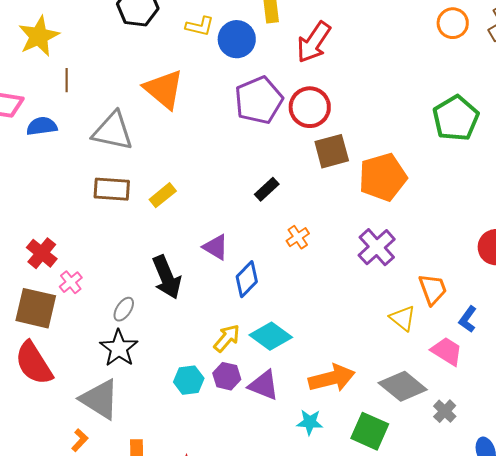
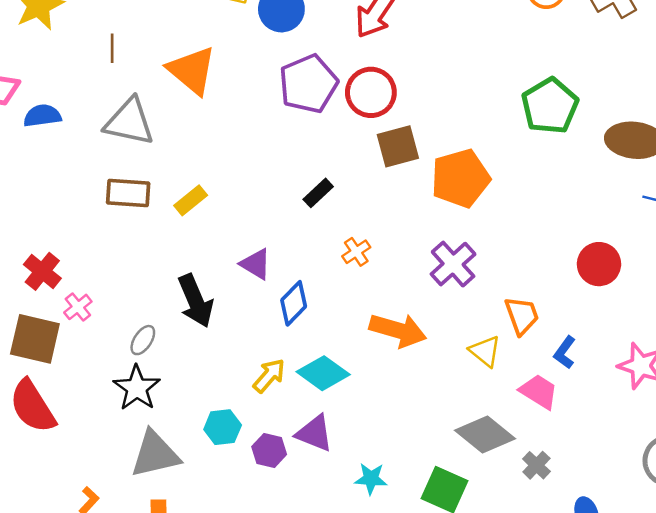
brown line: (67, 80) -> (112, 48), moved
purple hexagon: (227, 376) -> (269, 450), moved
orange arrow: (332, 378) -> (398, 330), moved, turned 30
gray triangle: (100, 399) -> (155, 454), moved, turned -45

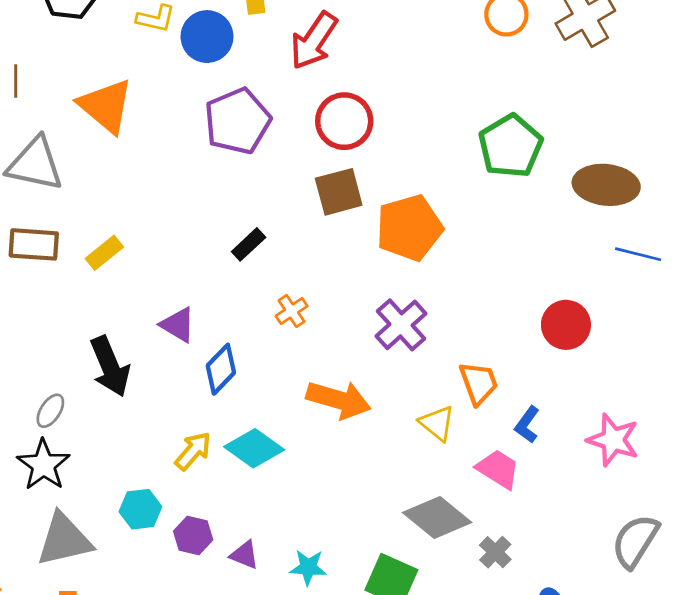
red circle: (371, 92) -> (344, 121), moved
purple triangle: (315, 433) -> (244, 555), moved, size x0.7

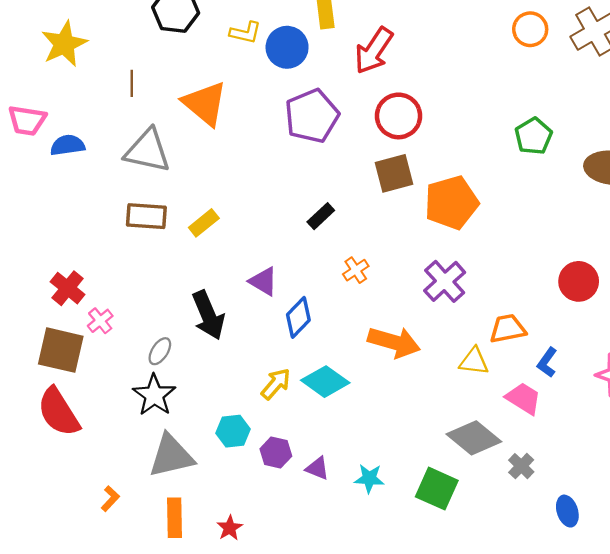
green pentagon: (511, 146) -> (534, 136), size x0.7
orange trapezoid: (479, 383) -> (508, 329), turned -81
yellow triangle: (437, 423) -> (474, 361), turned -32

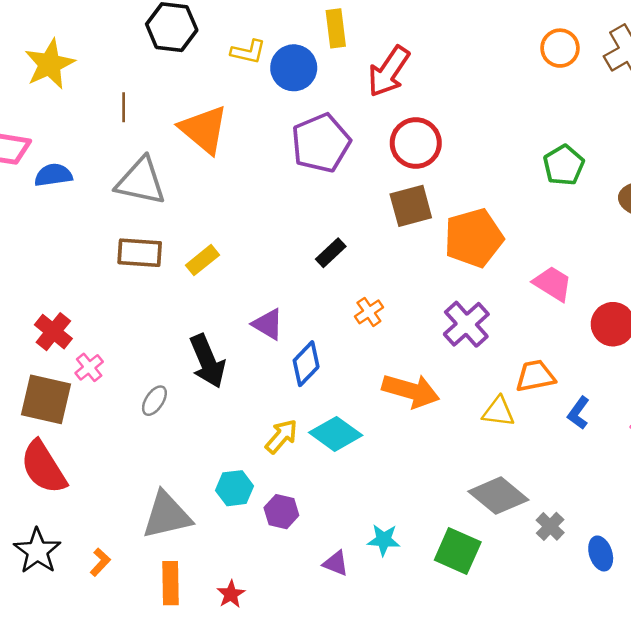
black star: (154, 395) -> (37, 551), moved
pink trapezoid: (523, 398) -> (553, 284), moved
purple triangle: (317, 468) -> (336, 563), moved
blue ellipse: (567, 511) -> (601, 553), moved

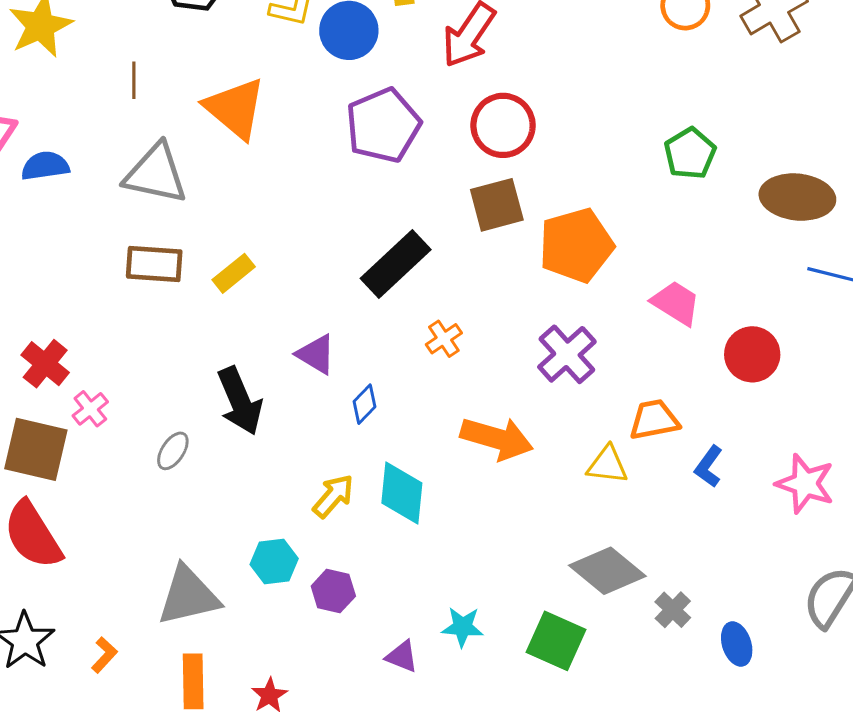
black rectangle: (331, 253) -> (396, 264), size x1.8
blue diamond: (306, 364) -> (364, 404), size x0.7
cyan diamond: (336, 434) -> (402, 493), turned 60

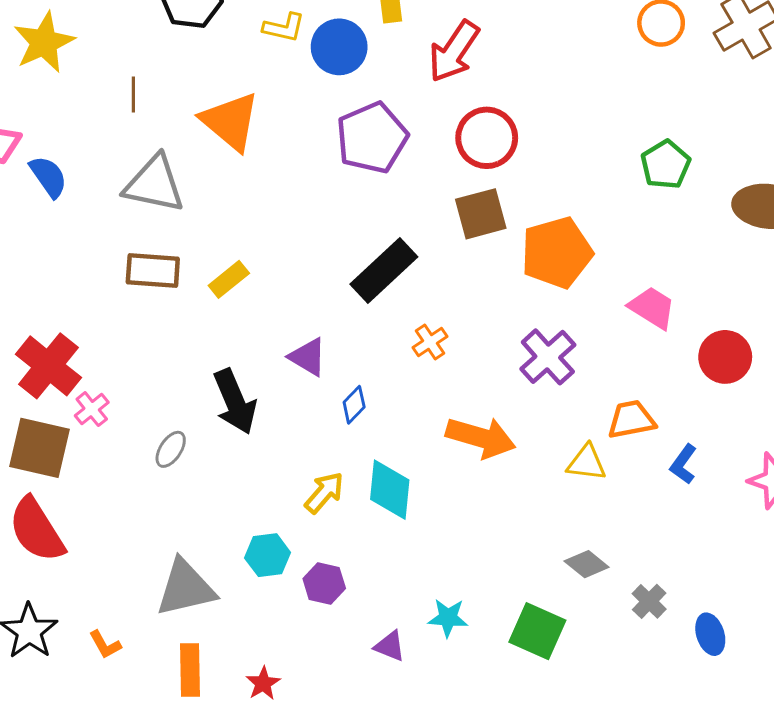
blue semicircle: (45, 166) -> (48, 177), turned 63
red cross: (45, 364) -> (48, 366), size x1.4
gray diamond: (607, 571) -> (587, 564), size x0.6
orange L-shape: (104, 655) -> (105, 645), turned 108

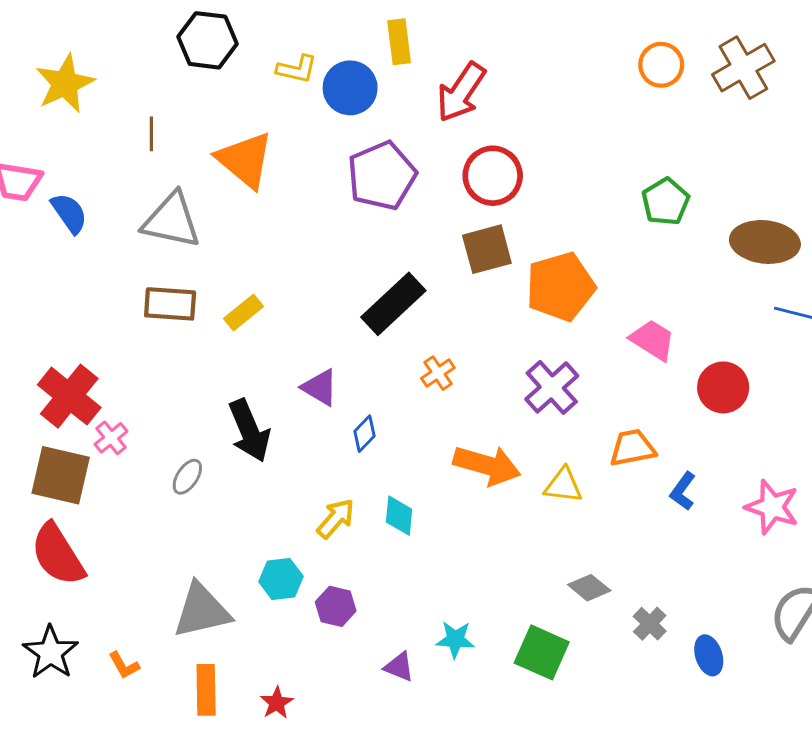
yellow triangle: (587, 463) -> (563, 485), moved
cyan diamond: (390, 490) -> (399, 516), size x0.7

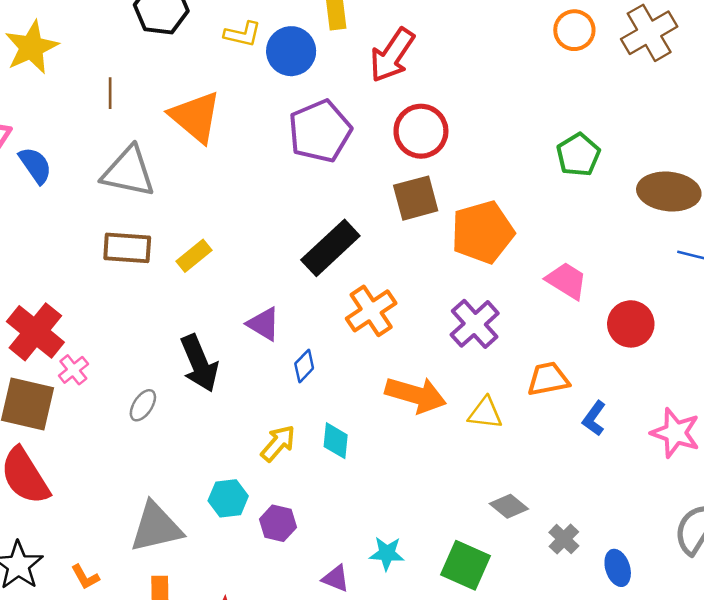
orange cross: (438, 373) -> (371, 311), size x1.6

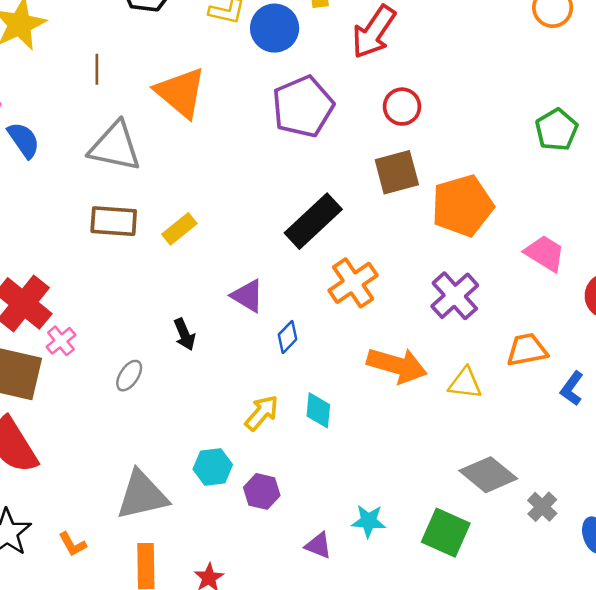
red circle: (421, 131) -> (402, 107), size x0.7
black arrow: (199, 363) -> (184, 334), size x0.6
gray diamond: (509, 506) -> (488, 475), size x1.5

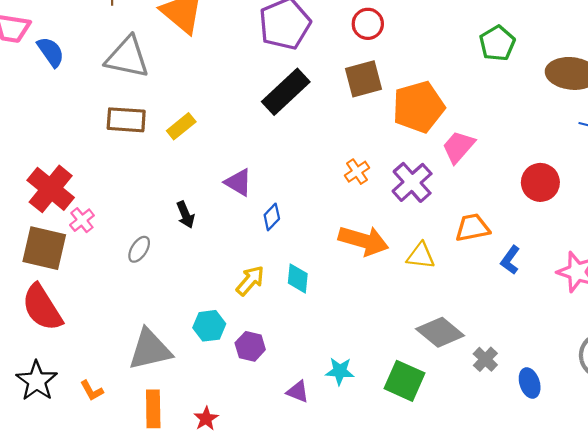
black rectangle: (313, 221) -> (286, 92), moved
pink trapezoid: (545, 253) -> (458, 147), moved, turned -81
orange cross: (353, 283) -> (357, 172), moved, size x0.6

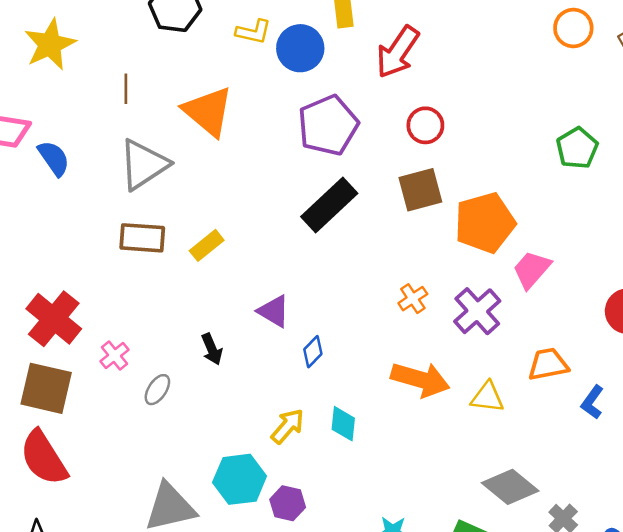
gray triangle: (127, 57) -> (144, 165), turned -45
pink cross: (82, 220) -> (114, 355), moved
cyan hexagon: (209, 326) -> (240, 479), size x1.4

